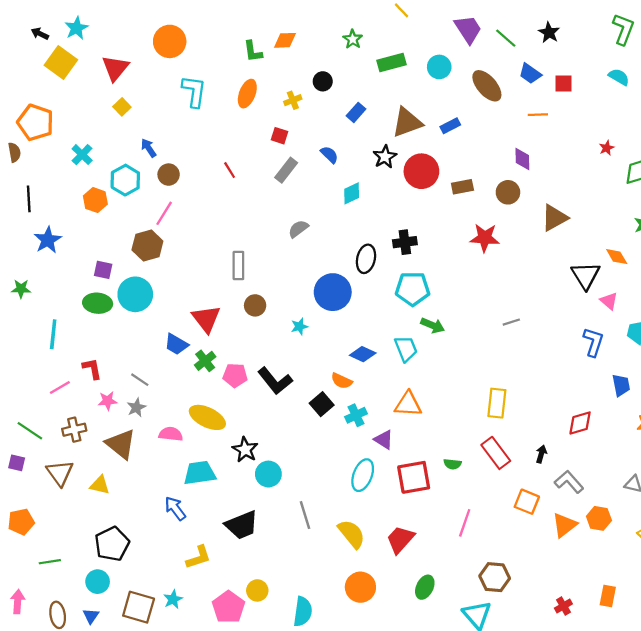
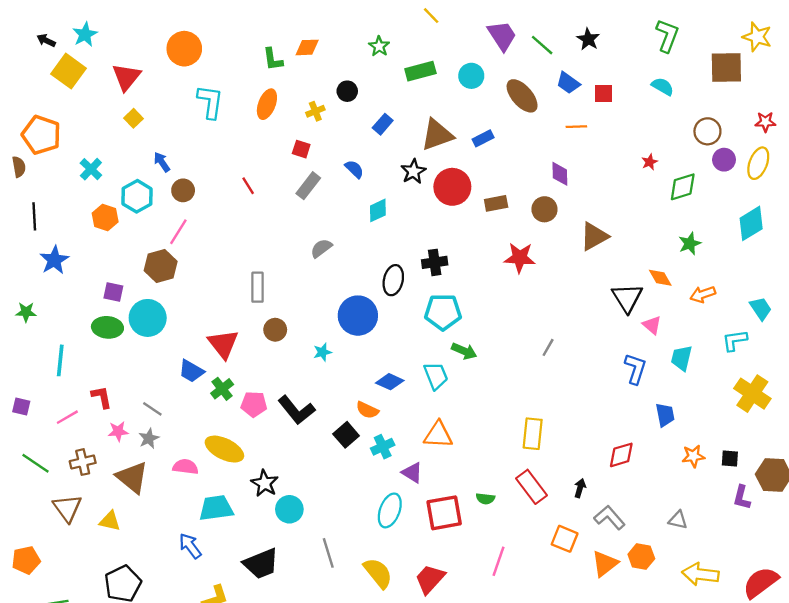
gray line: (511, 322) -> (548, 347), turned -42
purple square: (17, 463) -> (21, 407), moved

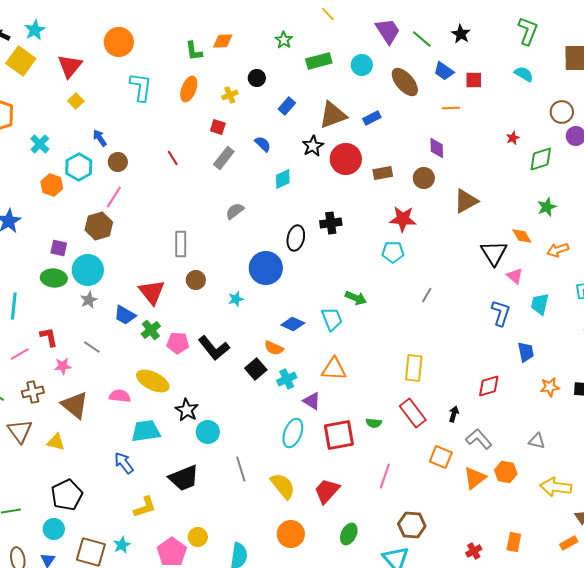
cyan pentagon: (443, 312) -> (393, 252), moved, size x0.7
gray star: (149, 438) -> (89, 300), moved

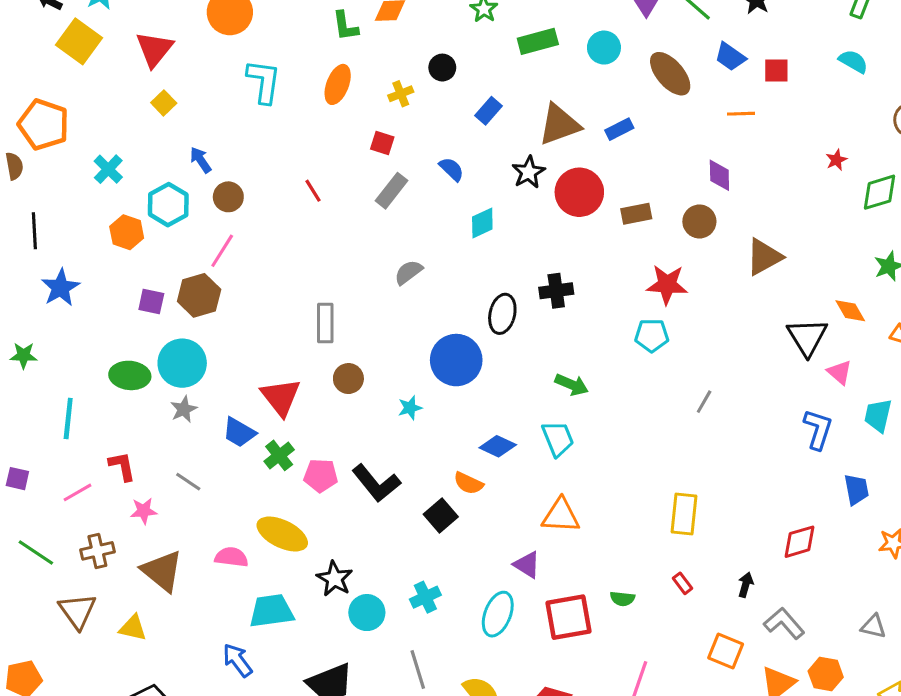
purple square: (59, 248) -> (151, 302), moved
green arrow: (356, 298) -> (572, 385), moved
cyan cross: (287, 379) -> (425, 597), moved
red rectangle: (413, 413) -> (682, 583), size x0.5

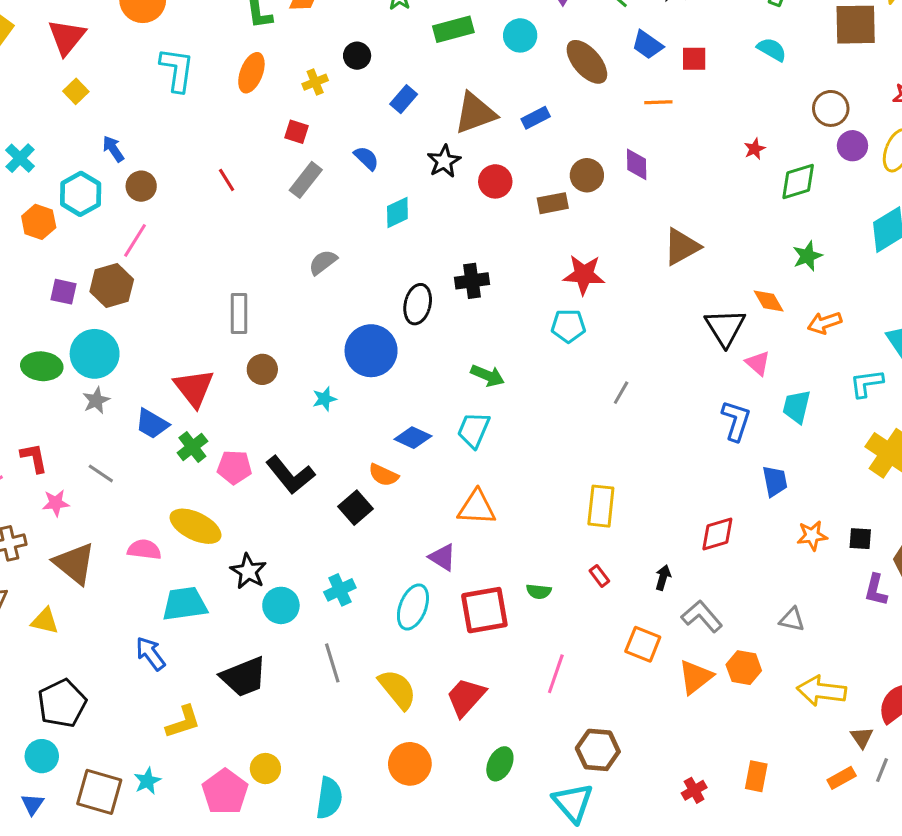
red circle: (579, 192) -> (495, 181), size x0.7
brown circle: (699, 221) -> (587, 175), moved
cyan trapezoid: (558, 439) -> (474, 430), turned -135

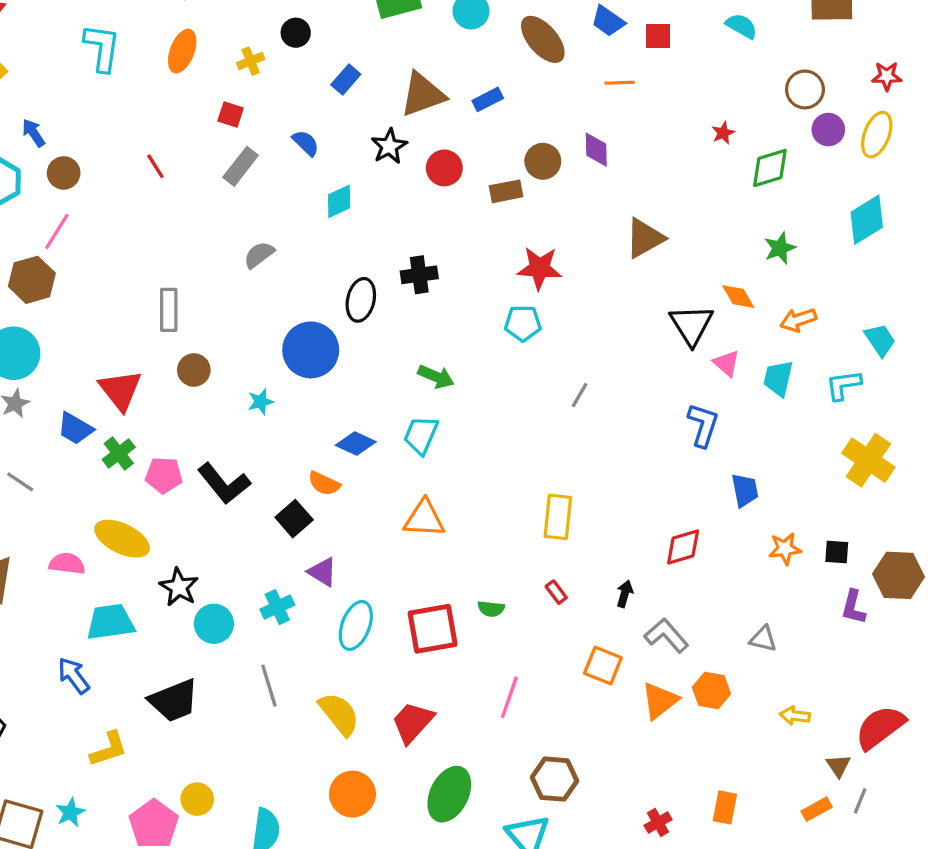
cyan trapezoid: (797, 407) -> (778, 378), moved
purple triangle: (442, 557) -> (322, 572), moved
yellow arrow: (821, 691) -> (795, 716), size x0.6
green ellipse: (500, 764) -> (449, 794), size x1.5

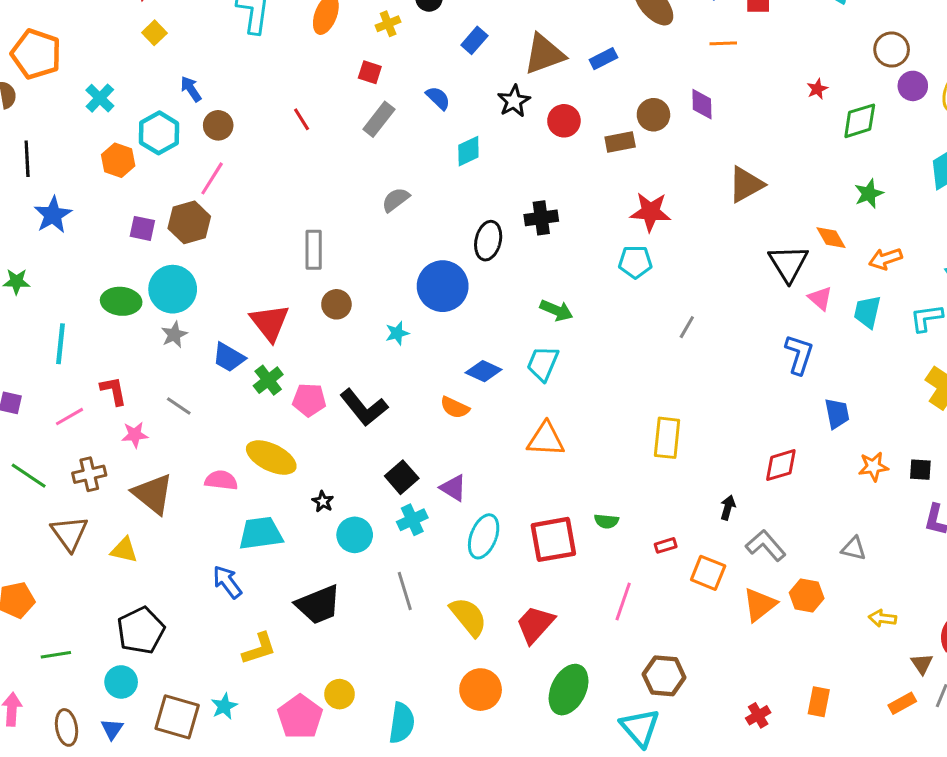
black square: (294, 519) -> (402, 477), moved
black star: (179, 587) -> (323, 501), size x0.6
red rectangle: (556, 592) -> (666, 545), moved, turned -70

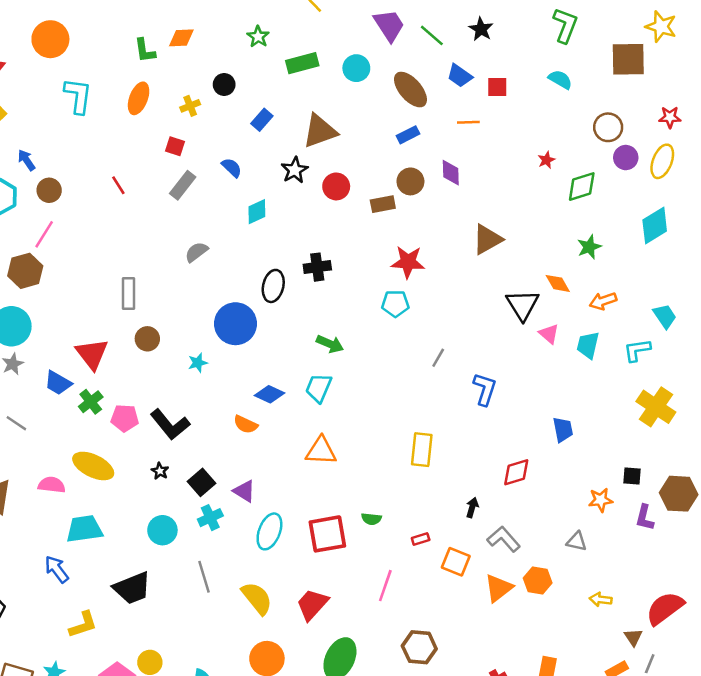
blue rectangle: (603, 59) -> (408, 135), moved
blue L-shape: (799, 354) -> (485, 389), moved
orange star: (873, 467) -> (601, 500), moved
black star: (323, 501) -> (160, 471), moved

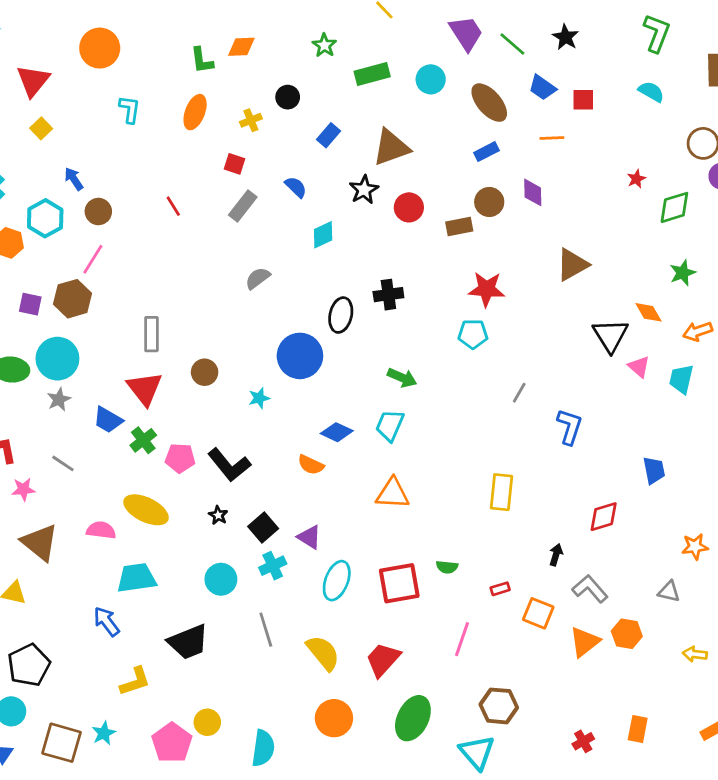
cyan L-shape: (78, 96) -> (130, 109), size x0.7
gray rectangle: (128, 293) -> (151, 334), moved

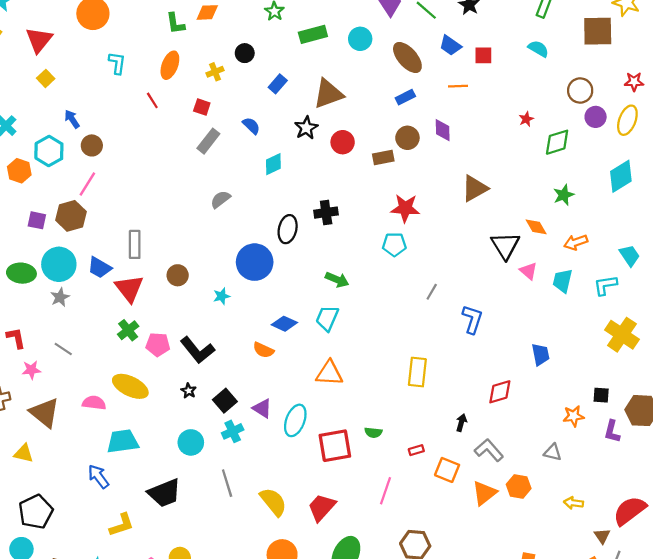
red line: (173, 206) -> (152, 100), moved
blue trapezoid: (108, 420) -> (100, 268), moved
cyan ellipse: (337, 581) -> (295, 420), moved

